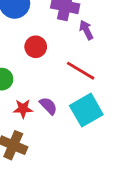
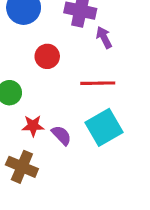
red line: (81, 71) -> (98, 83), turned -32
purple semicircle: (48, 106) -> (61, 135), moved

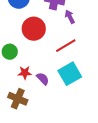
red circle: (47, 56) -> (34, 29), size x1.5
red line: (98, 83) -> (66, 46), turned -30

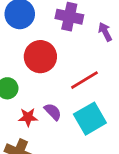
purple arrow: (70, 17) -> (105, 32), moved
purple semicircle: (43, 79) -> (53, 112), moved

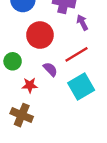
purple arrow: (105, 32) -> (82, 22), moved
purple semicircle: (53, 112) -> (50, 69), moved

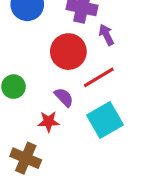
red circle: (40, 35) -> (68, 52), moved
red star: (30, 85) -> (49, 122), moved

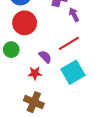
red circle: (68, 52) -> (25, 23), moved
brown cross: (26, 158) -> (34, 102), moved

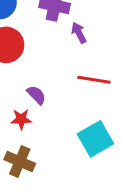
red line: (69, 43) -> (94, 80), moved, turned 40
cyan square: (73, 72) -> (95, 139), moved

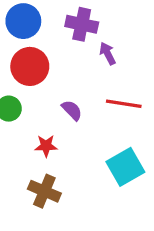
purple semicircle: (36, 95) -> (72, 110), moved

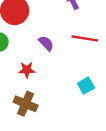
cyan square: (125, 167) -> (86, 86), size x0.6

